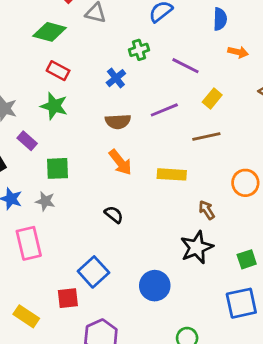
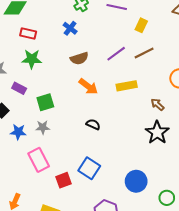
purple line: (164, 110) -> (116, 54), moved
blue circle: (155, 286) -> (136, 181), moved
red square: (68, 298) -> (63, 180), moved

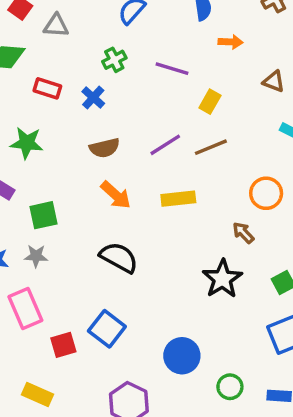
red rectangle: (28, 33) -> (47, 88), moved
brown arrow: (157, 104) -> (243, 233), moved
black semicircle: (93, 124) -> (119, 257), size x1.6

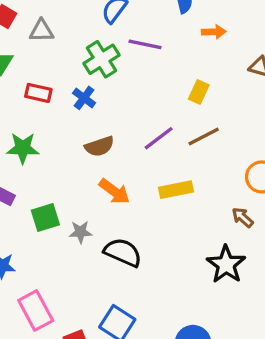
green cross: (114, 60) -> (101, 59), size x1.5
purple line: (172, 69) -> (145, 44), moved
gray star: (36, 256) -> (80, 232), moved

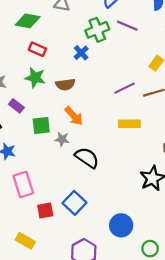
red rectangle: (38, 93) -> (37, 49), moved
brown semicircle: (99, 146) -> (65, 84), moved
orange arrow: (114, 191) -> (74, 116), moved

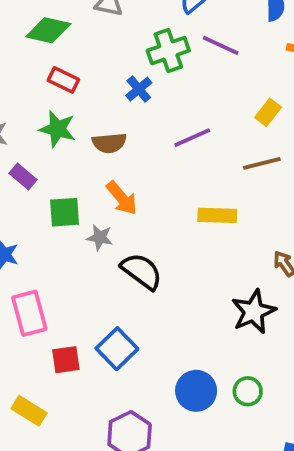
purple line: (124, 88) -> (192, 138), moved
green circle: (150, 249) -> (248, 391), moved

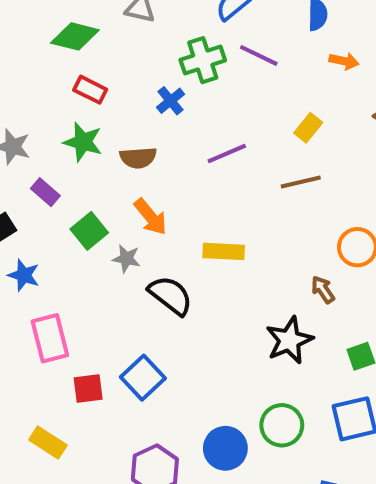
green square: (65, 212) -> (89, 231), turned -36
yellow rectangle: (217, 215) -> (224, 251), moved
blue circle: (196, 391) -> (225, 448), moved
green circle: (248, 391) -> (282, 425), size x1.4

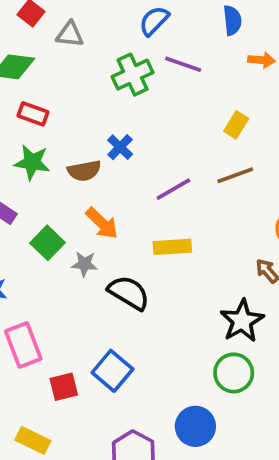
blue cross: (171, 101) -> (120, 147), moved
purple line: (227, 154) -> (173, 189), moved
green circle: (282, 425) -> (234, 373), moved

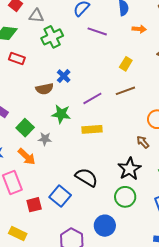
green cross: (133, 75) -> (52, 37), moved
green star: (32, 162) -> (61, 114), moved
orange arrow: (102, 223) -> (27, 157), moved
black semicircle: (129, 293) -> (86, 177), moved

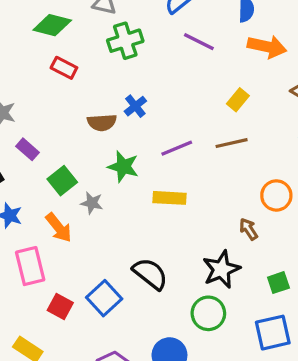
orange arrow: (139, 29) -> (267, 47), size x1.6
red square: (34, 205) -> (60, 306), turned 35

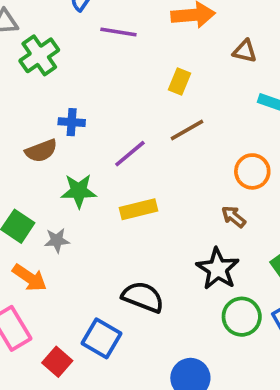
blue cross: (135, 106) -> (72, 122), turned -30
red square: (60, 306) -> (57, 362), turned 30
green circle: (208, 313) -> (242, 317), moved

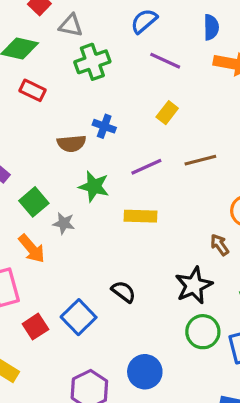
yellow rectangle: (180, 81) -> (167, 113), moved
black semicircle: (143, 297) -> (124, 292), size x0.7

